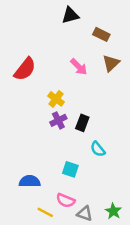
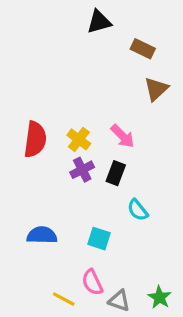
pink arrow: (79, 67) -> (123, 136), moved
red semicircle: (25, 69) -> (35, 139), moved, turned -30
blue semicircle: (30, 181) -> (42, 235), moved
pink semicircle: (66, 200) -> (92, 282), turned 42

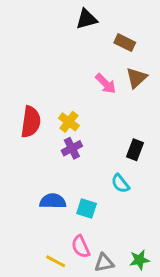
pink arrow: (123, 136) -> (106, 84), moved
black rectangle: (116, 173) -> (135, 150), moved
blue semicircle: (42, 235) -> (53, 201), moved
green star: (159, 297) -> (139, 260), turned 30
gray triangle: (119, 301) -> (104, 263), turned -30

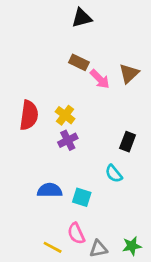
brown rectangle: (125, 43) -> (79, 62), moved

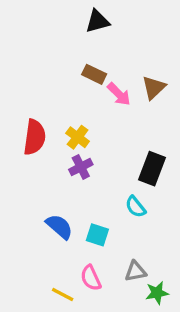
black rectangle: (128, 142) -> (152, 169), size x1.4
blue semicircle: (50, 190) -> (59, 227), turned 40
gray triangle: (98, 249) -> (135, 271), moved

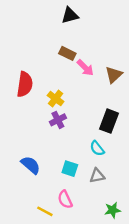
brown triangle: (154, 88) -> (114, 75), moved
red semicircle: (34, 137) -> (25, 84), moved
blue semicircle: (59, 227) -> (31, 165), moved
gray triangle: (135, 271) -> (97, 176), moved

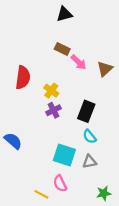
black rectangle: (109, 121) -> (86, 111), moved
blue semicircle: (31, 165) -> (13, 141), moved
cyan square: (70, 169) -> (64, 155), size x1.5

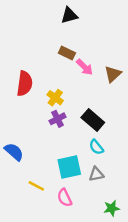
black rectangle: (86, 111) -> (93, 120), turned -70
cyan square: (64, 155) -> (69, 167), turned -30
yellow line: (41, 194) -> (36, 186), moved

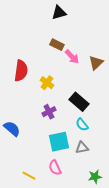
purple cross: (57, 119) -> (49, 112), moved
yellow line: (36, 186) -> (29, 176), moved

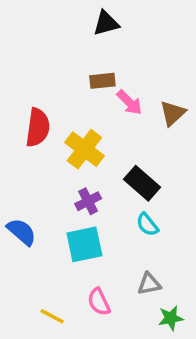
brown rectangle: (57, 45) -> (102, 81), turned -32
yellow cross: (47, 83) -> (84, 149), size x1.5
cyan square: (59, 142) -> (84, 244), moved
gray triangle: (82, 148) -> (149, 284), moved

